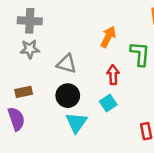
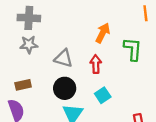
red arrow: (113, 75) -> (96, 64), moved

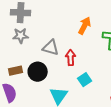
red arrow: (96, 64) -> (71, 58), moved
black circle: (65, 88) -> (38, 72), moved

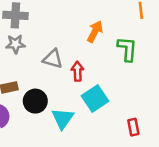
black circle: (38, 72) -> (35, 101), moved
cyan square: (85, 80) -> (95, 99), size x1.5

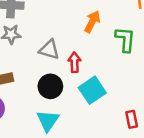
black circle: (35, 101) -> (50, 86), moved
cyan triangle: (63, 118) -> (48, 121), moved

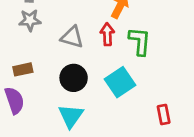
green L-shape: (125, 39) -> (140, 41), moved
red arrow: (74, 62) -> (107, 34), moved

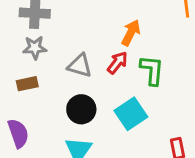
red arrow: (107, 34) -> (117, 63), turned 40
brown rectangle: (23, 69) -> (27, 84), moved

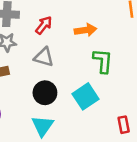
orange arrow: (131, 33) -> (86, 30), turned 55
red arrow: (117, 63) -> (44, 25), moved

